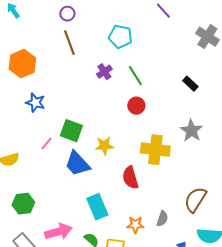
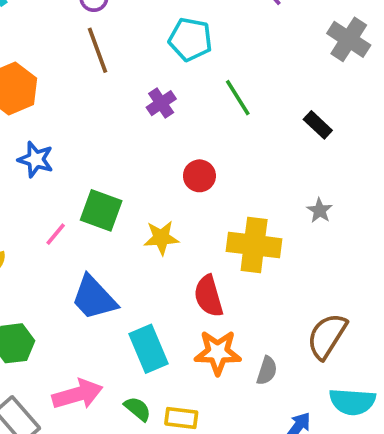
green line: (135, 76) -> (238, 98), moved
red circle: (136, 106) -> (199, 176), moved
gray star: (191, 131) -> (320, 210), size x0.6
blue trapezoid: (77, 164) -> (94, 298), moved
orange star: (135, 225) -> (218, 352), moved, size x1.4

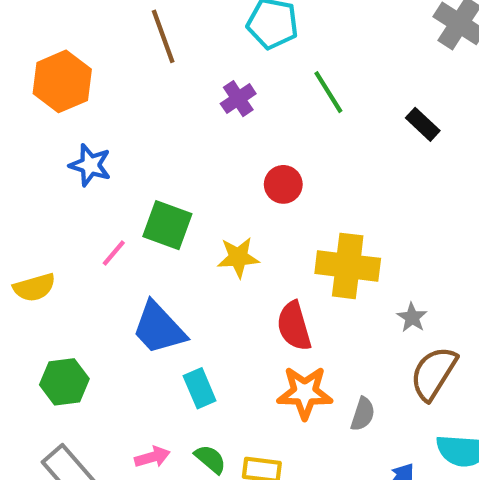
gray star: (320, 210) -> (412, 317), moved
cyan rectangle: (148, 349) -> (200, 388), moved, size x0.7
pink arrow: (77, 394) -> (152, 457), moved, size x0.6

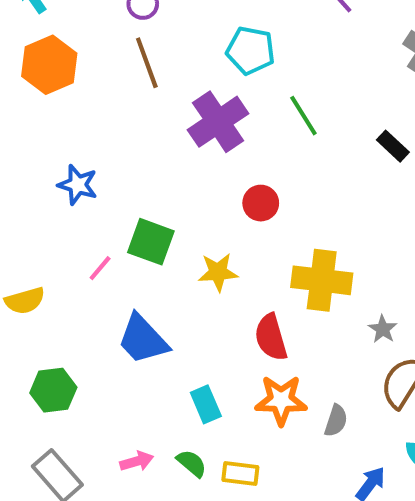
orange hexagon: (62, 81) -> (49, 65), moved
purple cross: (238, 99) -> (218, 122), size x1.8
cyan rectangle: (200, 388) -> (206, 404), moved

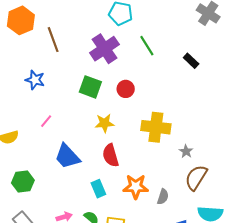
brown line: (147, 63) -> (53, 40), moved
green square: (151, 242) -> (90, 87), moved
red semicircle: (271, 337) -> (111, 155), moved

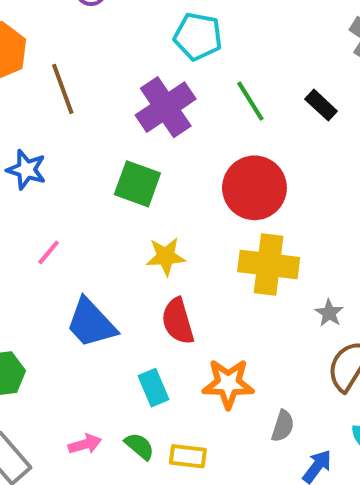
black rectangle: (191, 61) -> (321, 105), moved
red circle: (126, 89) -> (254, 188), moved, size x1.8
gray semicircle: (163, 197) -> (283, 426), moved

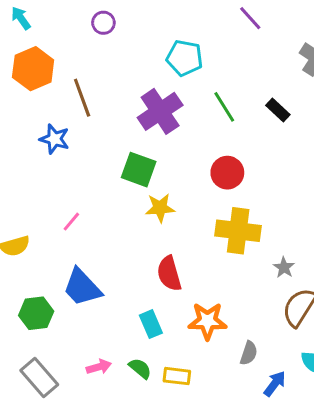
blue star: (26, 170) -> (54, 139), moved
red circle: (254, 188) -> (227, 173), size x0.7
yellow star: (166, 256) -> (160, 208), moved
blue trapezoid: (91, 323) -> (82, 287), moved

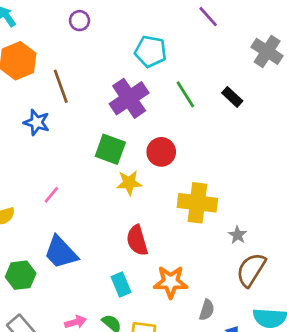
red circle: (227, 173) -> (161, 152), moved

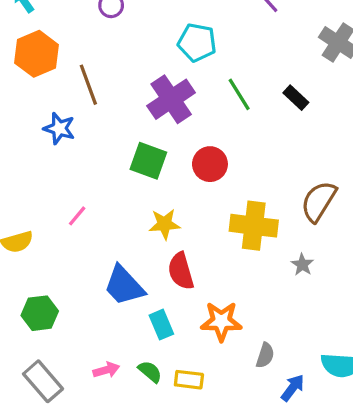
yellow star: (129, 183) -> (165, 224), moved
blue trapezoid: (61, 252) -> (124, 286), moved
brown semicircle: (251, 270) -> (319, 201), moved

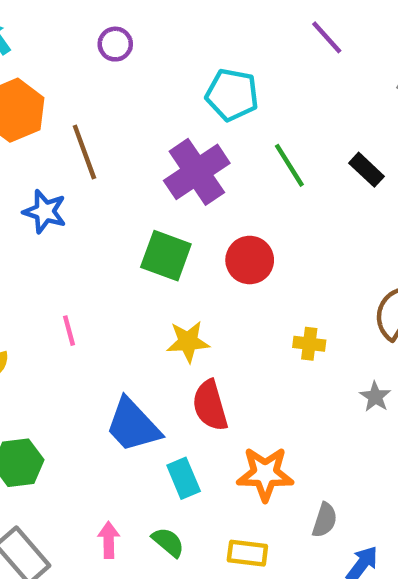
pink line: (77, 216) -> (69, 331), turned -55
yellow cross: (254, 226) -> (309, 344), size x0.5
pink arrow: (106, 370) -> (109, 540), turned -75
yellow rectangle: (189, 380) -> (247, 553), moved

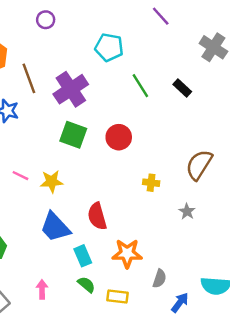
purple cross: (197, 172) -> (71, 89), moved
pink line: (69, 331) -> (20, 176), turned -49
yellow star: (188, 342) -> (52, 182), moved
green semicircle: (168, 542) -> (86, 285), moved

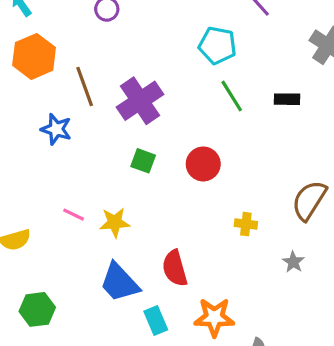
cyan pentagon: (109, 47) -> (217, 45), moved
black rectangle: (182, 88) -> (287, 99), turned -42
green square: (73, 135) -> (143, 161), size x0.7

